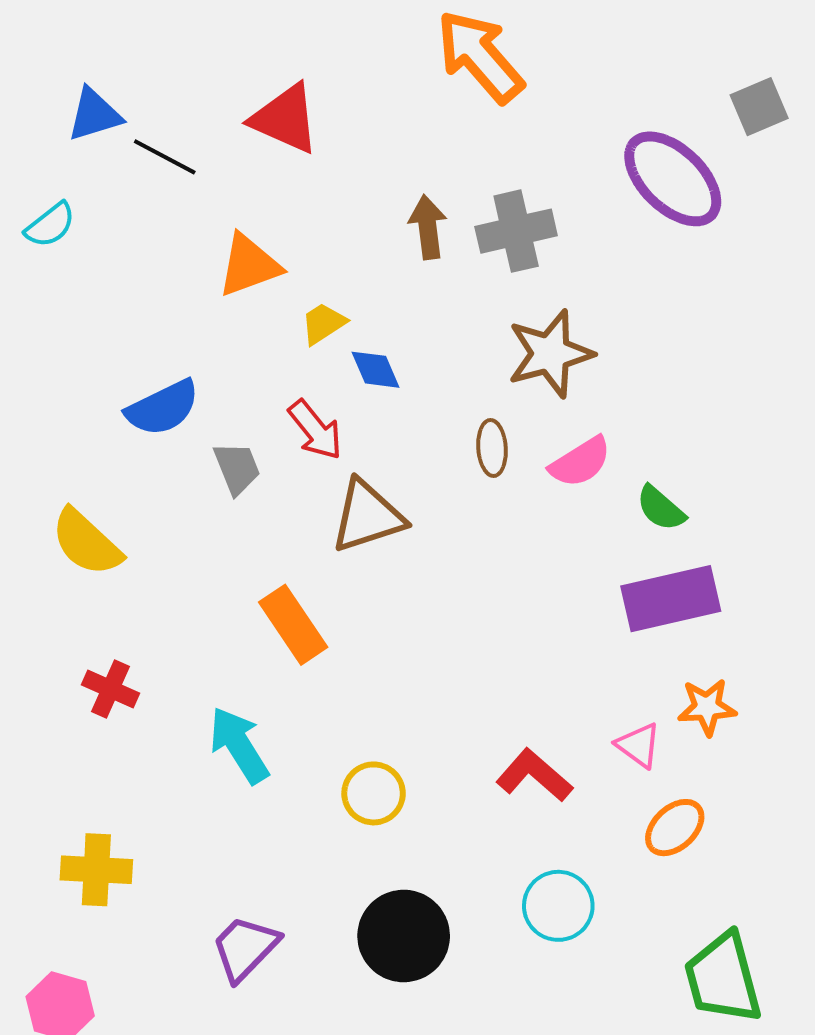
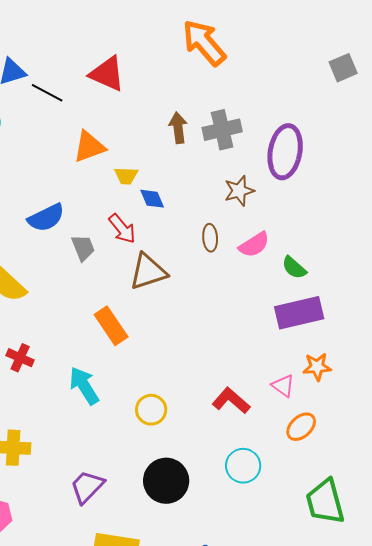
purple ellipse: (673, 179) -> (285, 152), moved, turned 56
yellow trapezoid: (323, 323) -> (126, 176), turned -145
brown star: (550, 354) -> (239, 191), size x0.7

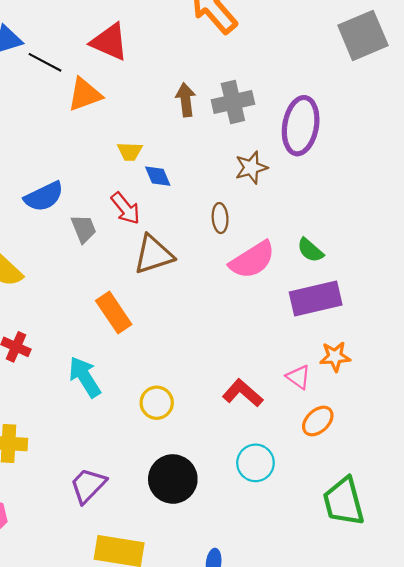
gray square: (343, 68) -> (363, 35), size x1.6
orange triangle: (89, 147) -> (85, 94), moved
pink semicircle: (254, 245) -> (252, 260), moved, size x1.4

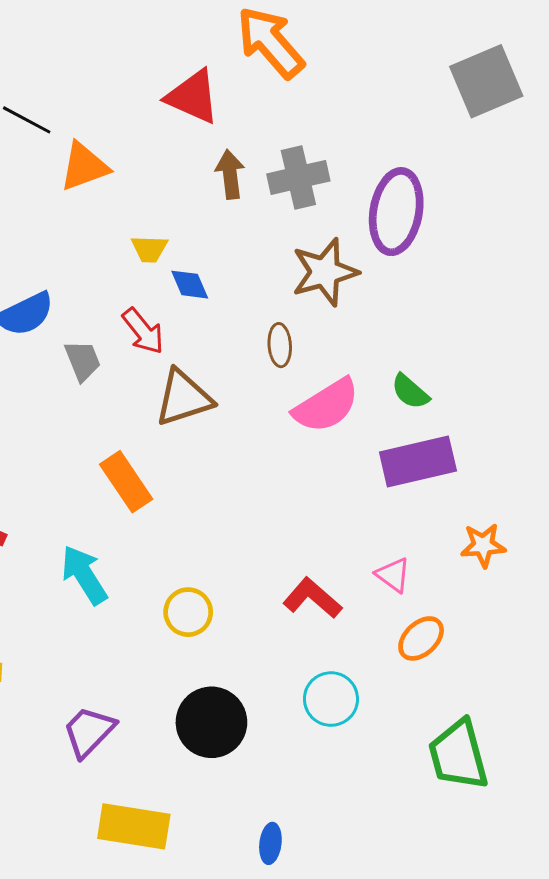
red triangle: (109, 42) -> (193, 97), moved
brown star: (251, 168) -> (325, 272), size x1.4
orange star: (335, 357) -> (483, 545), moved

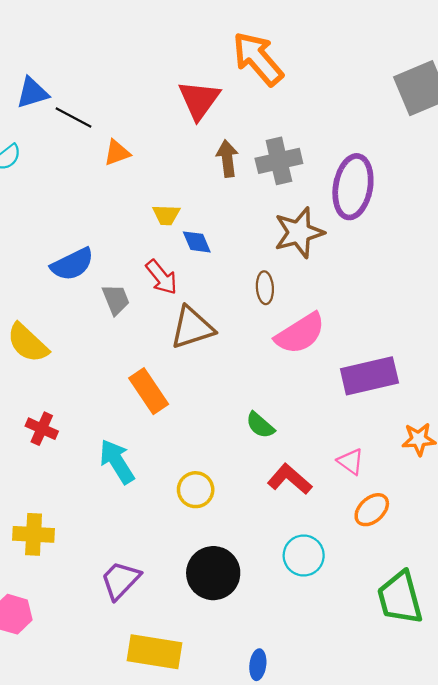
red triangle: (193, 97) -> (199, 100), turned 42
orange triangle: (84, 167) -> (117, 153), size x0.7
green semicircle: (410, 392) -> (260, 425), moved

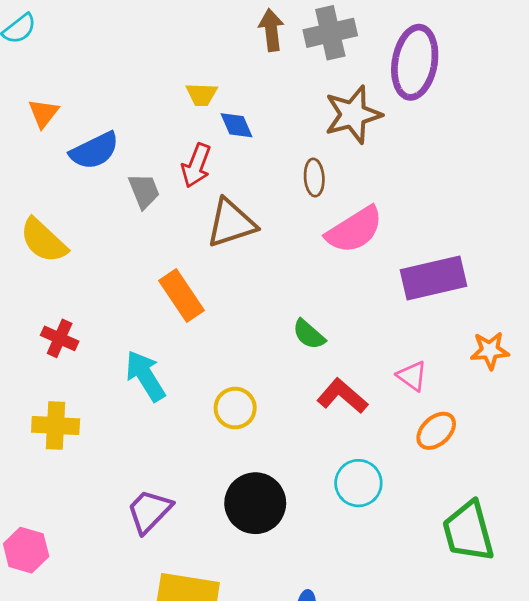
orange triangle: (117, 153) -> (43, 113), moved, turned -32
red arrow: (162, 277) -> (196, 165), turned 60
yellow cross: (34, 534) -> (56, 425), moved

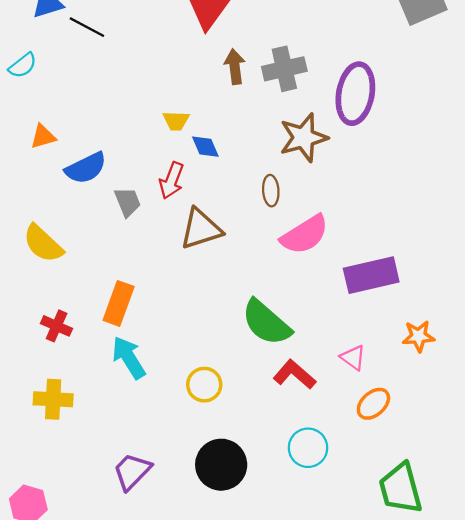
orange triangle: (43, 113) -> (43, 136), turned 36
orange rectangle: (182, 295) -> (119, 303), moved, turned 54
green semicircle: (309, 334) -> (266, 323), size x1.8

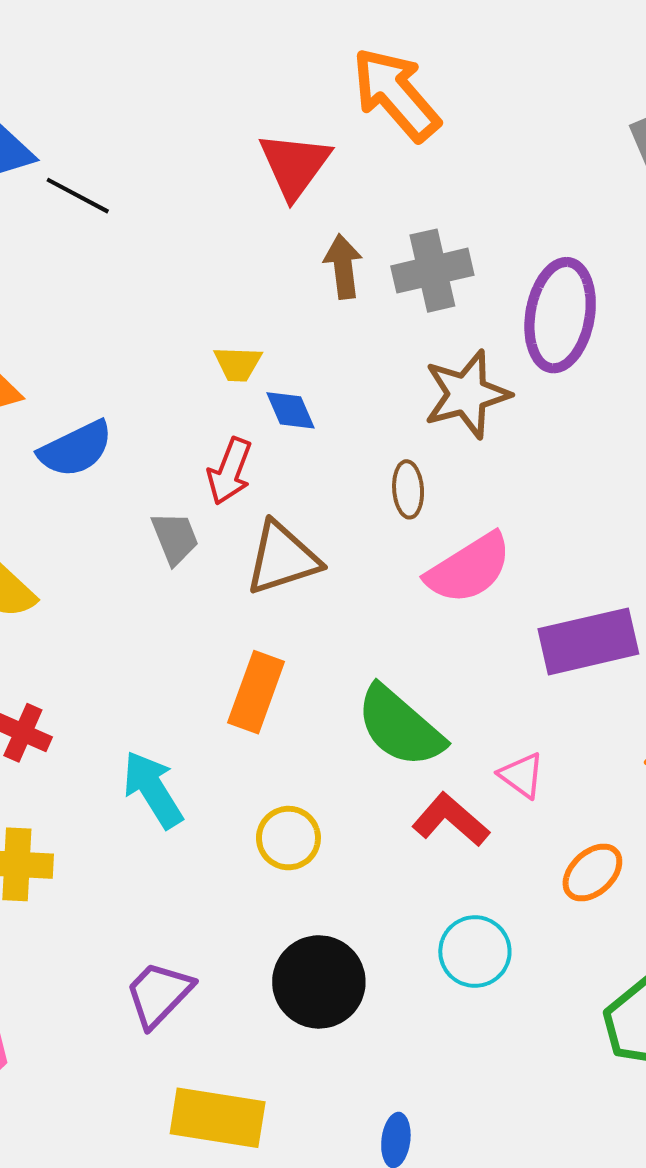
gray trapezoid: (128, 202) -> (175, 538), moved
orange rectangle: (119, 303) -> (256, 692), moved
pink triangle: (353, 358) -> (522, 775), moved

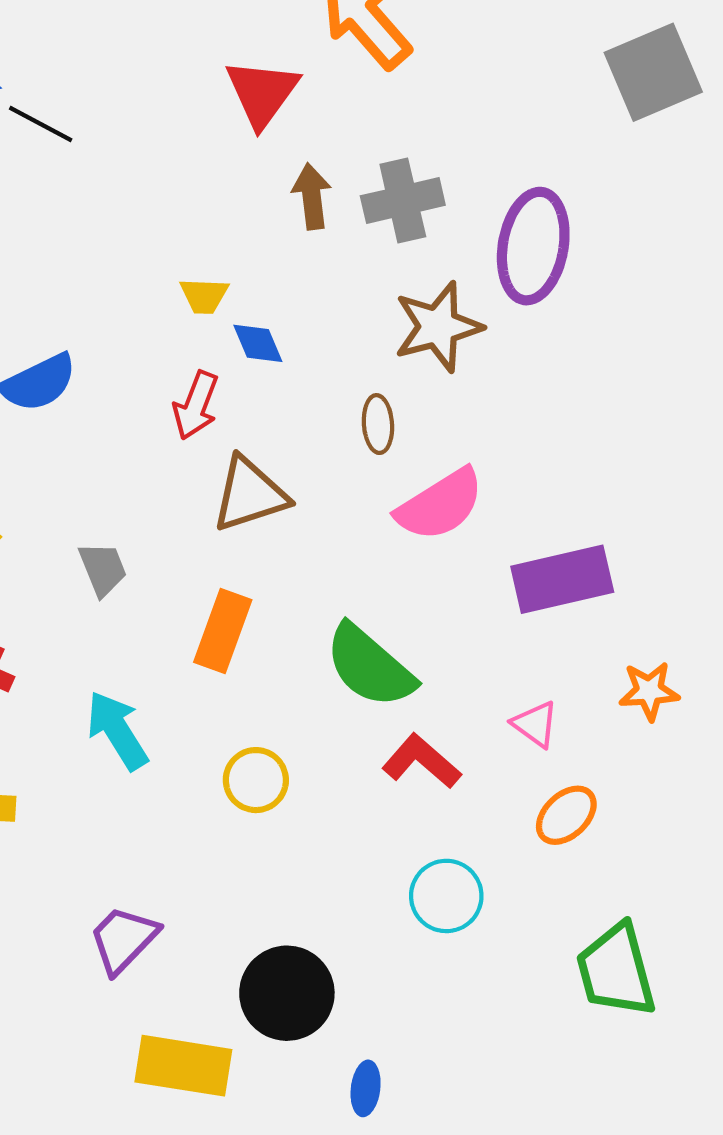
gray trapezoid: (175, 538) -> (103, 569), moved
pink triangle: (522, 775) -> (535, 724), moved
black circle: (319, 982) -> (287, 993), moved

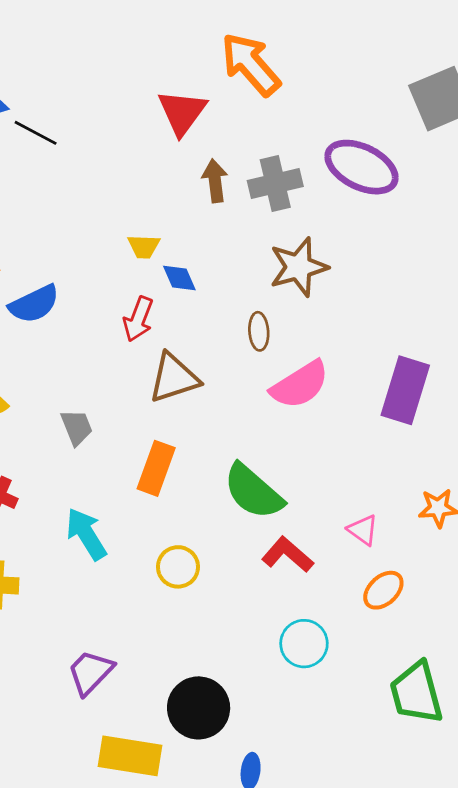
purple ellipse: (533, 246) -> (361, 167), moved, turned -74
purple rectangle: (562, 579) -> (405, 390), moved, turned -60

